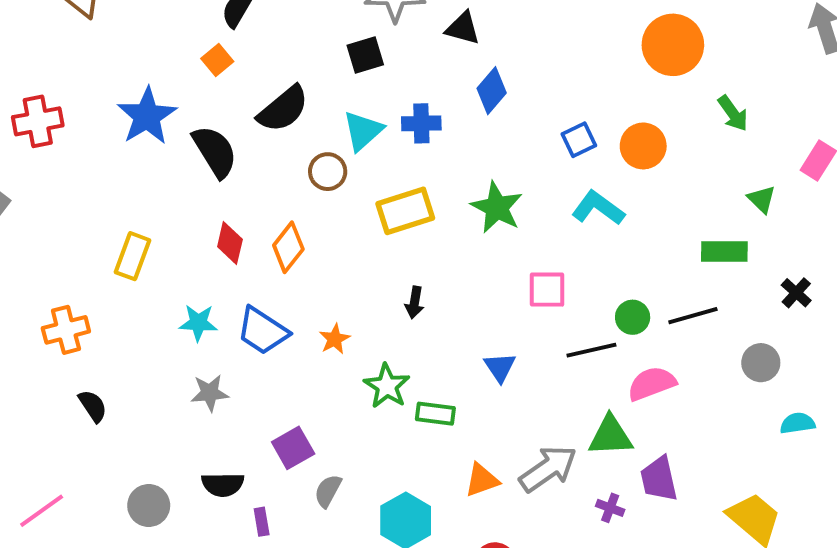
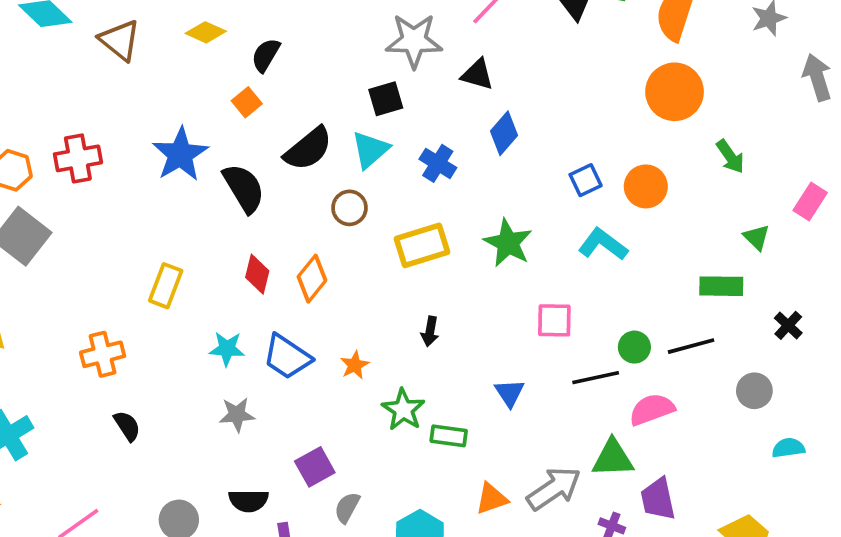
blue cross: (421, 123) -> (438, 163), turned 33
cyan triangle: (363, 131) -> (370, 150), moved

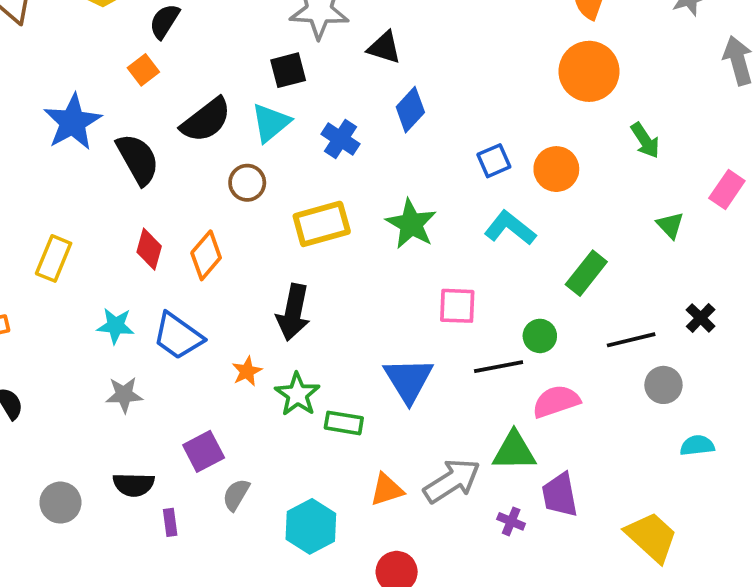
green rectangle: (721, 286) -> (586, 273), moved, turned -54
black arrow: (430, 331) -> (293, 312), moved, size x1.8
black line: (691, 346) -> (631, 340), moved
orange star: (355, 365) -> (247, 371), moved
blue triangle: (510, 393) -> (408, 380), size x1.6

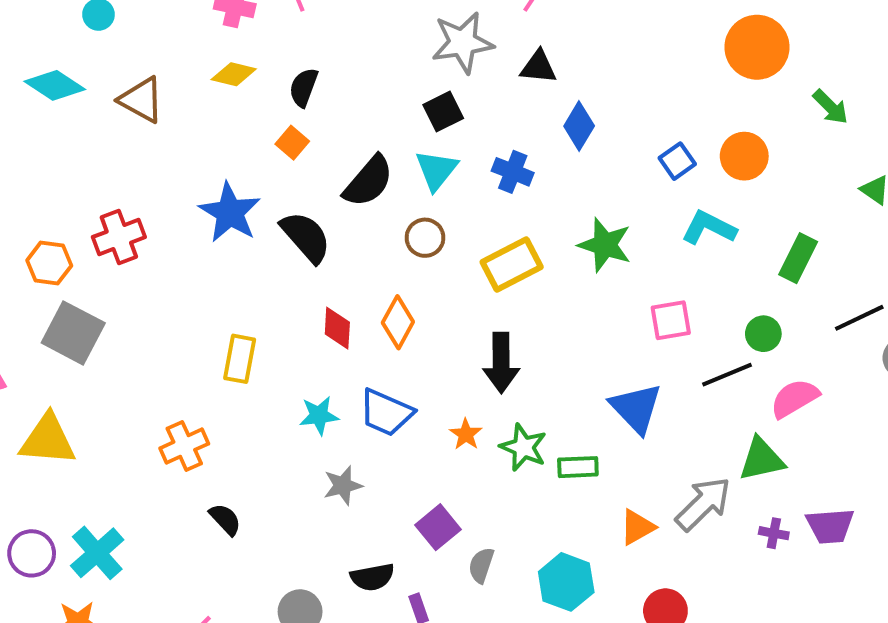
purple trapezoid: (560, 495) -> (830, 526), moved, turned -72

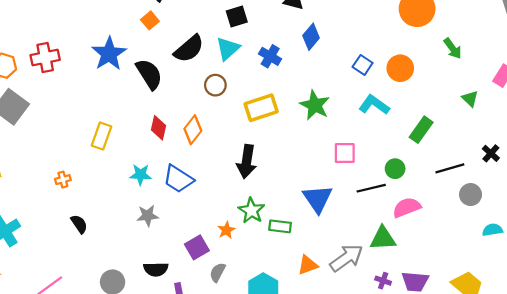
blue square: (677, 161) -> (363, 65), turned -30
orange star: (466, 434) -> (226, 230), moved
orange cross: (184, 446) -> (63, 180), size x0.6

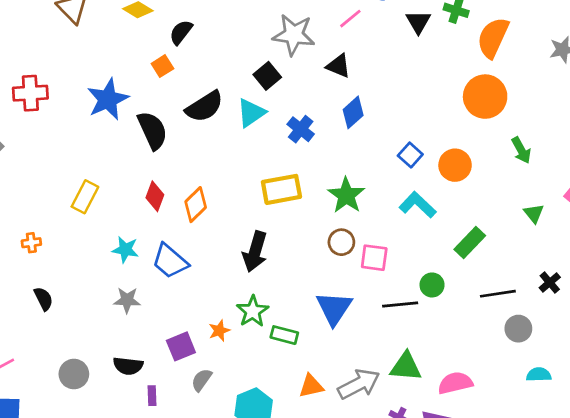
black square: (237, 17) -> (267, 76), turned -30
brown circle: (215, 85) -> (341, 242), moved
pink semicircle: (407, 207) -> (455, 383), moved

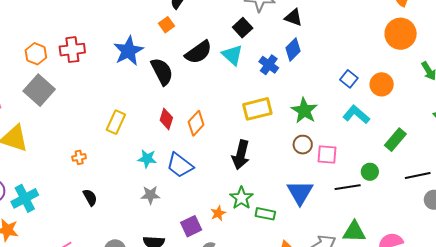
blue diamond: (353, 112) -> (293, 49), moved
cyan triangle: (251, 113) -> (232, 55), turned -40

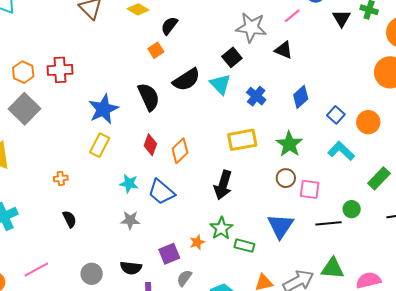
blue diamond: (293, 49) -> (301, 97), moved
blue star: (128, 51) -> (103, 109), moved

